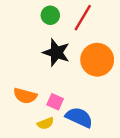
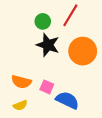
green circle: (50, 15) -> (43, 21), moved
yellow semicircle: (45, 123) -> (20, 105), moved

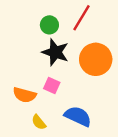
pink square: (47, 87) -> (52, 85), moved
yellow semicircle: (20, 105) -> (39, 122), moved, turned 72

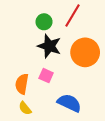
orange semicircle: (25, 95) -> (22, 84), turned 84
yellow semicircle: (39, 122) -> (25, 108), moved

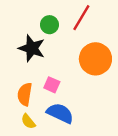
black star: (49, 46) -> (32, 48), moved
blue semicircle: (69, 103) -> (60, 113), moved

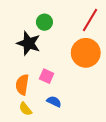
red line: (81, 18) -> (90, 20), moved
blue semicircle: (60, 113) -> (54, 102), size x0.6

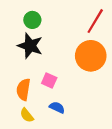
green circle: (44, 22) -> (32, 20), moved

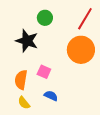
green circle: (32, 20) -> (45, 18), moved

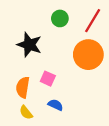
green circle: (45, 18) -> (60, 18), moved

